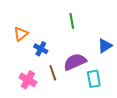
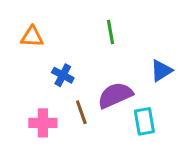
orange triangle: (21, 34) -> (32, 37), moved, turned 42
pink cross: (28, 80) -> (43, 123), turned -30

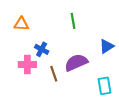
cyan rectangle: (144, 121) -> (105, 86), moved
pink cross: (43, 123) -> (27, 65), moved

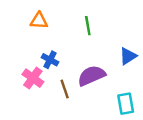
orange triangle: (21, 24) -> (39, 21), moved
pink cross: (27, 65) -> (33, 78), turned 36

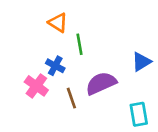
orange triangle: (39, 21) -> (58, 23), moved, turned 30
green line: (88, 26) -> (79, 44), moved

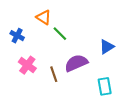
green line: (79, 44) -> (60, 34), turned -35
blue cross: (55, 66) -> (17, 36), moved

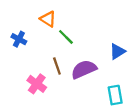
pink cross: (27, 65) -> (37, 84), moved
brown line: (54, 74) -> (57, 66), moved

